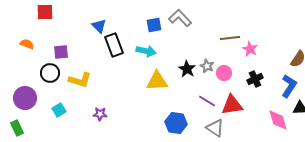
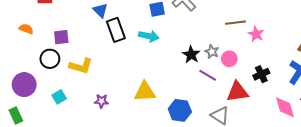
black cross: (255, 79) -> (261, 74), moved
yellow triangle: (157, 81) -> (145, 92), moved
purple line: (207, 101) -> (208, 75), moved

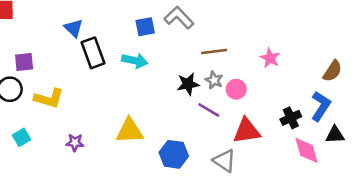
brown line: (235, 23) -> (214, 51), moved
black star: (191, 55) -> (188, 84), turned 30
black cross: (261, 74) -> (291, 118), moved

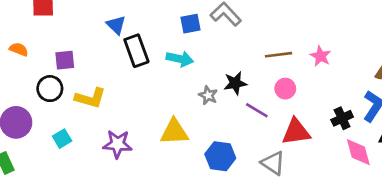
brown line: (214, 51) -> (279, 55), moved
gray star: (214, 80) -> (208, 95), moved
purple star: (75, 143) -> (117, 144), size x1.5

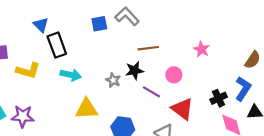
brown line: (279, 55) -> (148, 48), moved
cyan arrow: (180, 59) -> (71, 75), moved
yellow L-shape: (90, 98) -> (28, 71), moved
red triangle: (296, 132) -> (182, 109), turned 45
purple star: (117, 144) -> (23, 116), moved

